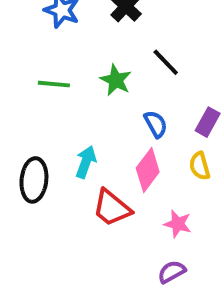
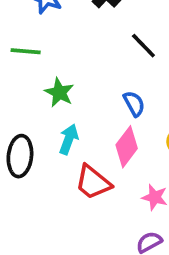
green star: (116, 80) -> (59, 92), moved
green line: (54, 84) -> (26, 51), moved

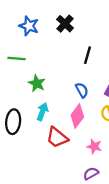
black line: (143, 46) -> (87, 55), turned 60

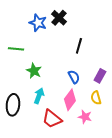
blue star: (29, 26) -> (38, 23), moved
pink star: (94, 146) -> (85, 117), moved

